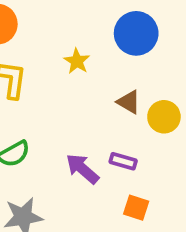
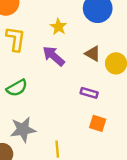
purple arrow: (82, 169) -> (54, 56), moved

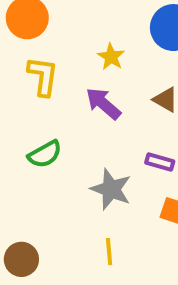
gray star: (23, 130) -> (111, 189), moved, turned 30

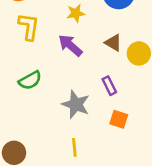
yellow star: (111, 57) -> (76, 13), turned 30
purple rectangle: (160, 162) -> (109, 86), turned 48

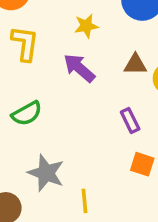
brown triangle: (113, 43) -> (135, 64), turned -30
gray star: (76, 104) -> (46, 173), moved

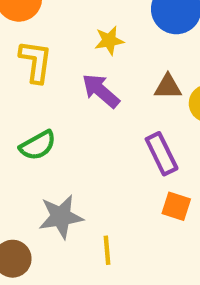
purple rectangle: (130, 120) -> (162, 154), size x1.4
gray star: (46, 173) -> (61, 217), turned -30

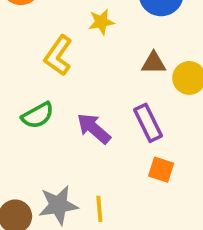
yellow L-shape: (36, 61) -> (58, 56), moved, turned -153
purple arrow: (101, 91) -> (94, 128), moved
gray star: (61, 217) -> (58, 205), moved

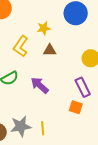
brown triangle: (154, 63) -> (50, 50), moved
purple rectangle: (148, 123) -> (83, 87), moved

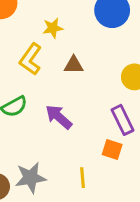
yellow star: (44, 28) -> (53, 28), moved
yellow line: (43, 128) -> (82, 178), moved

